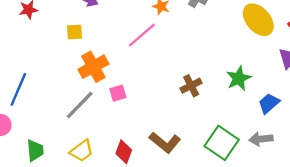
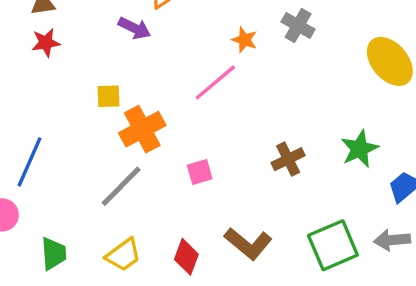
yellow square: (74, 32) -> (108, 96), moved
pink square: (118, 93) -> (200, 172), moved
green square: (222, 143) -> (333, 245), turned 32

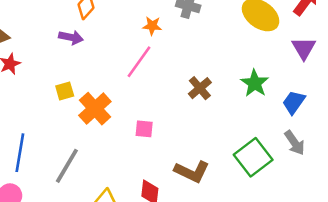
brown cross: (288, 159) -> (200, 88), moved
pink square: (200, 172) -> (144, 129), turned 36
gray line: (121, 186) -> (67, 166), moved
gray arrow: (392, 240) -> (295, 143), turned -105

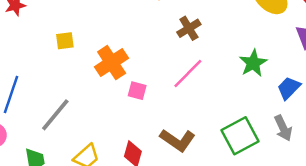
pink line: (139, 62) -> (188, 73), moved
brown cross: (200, 88) -> (189, 28), moved
orange cross: (95, 109) -> (112, 62), moved

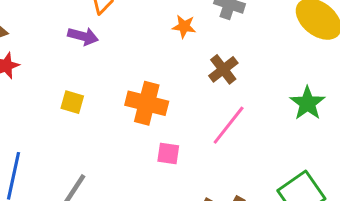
yellow square: (65, 41) -> (72, 102), turned 30
orange cross: (112, 62) -> (147, 103), moved, turned -36

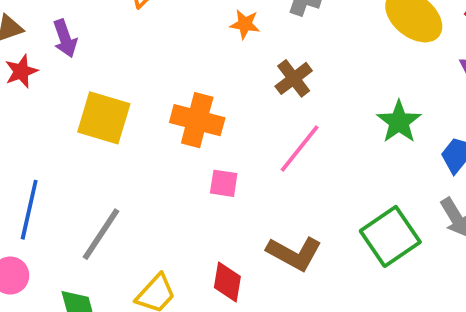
purple arrow: (83, 36) -> (65, 38), moved, turned 56
yellow square: (72, 102) -> (104, 118), size x1.8

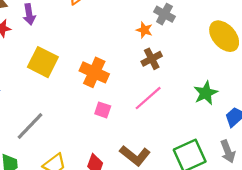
orange star: (245, 24) -> (144, 30), moved

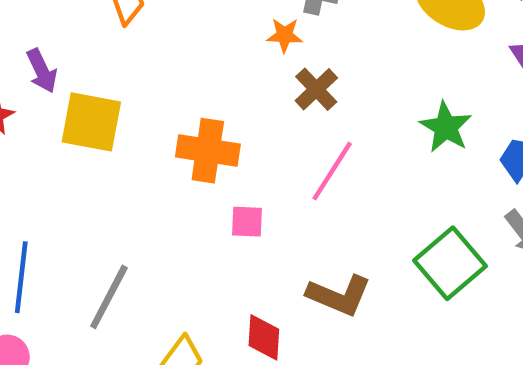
yellow square: (43, 62) -> (91, 122), moved

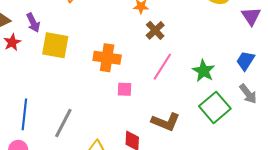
green star: (446, 127) -> (204, 71), moved

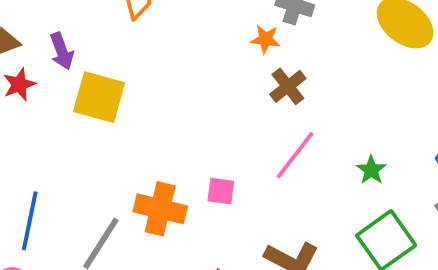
orange cross: (107, 58) -> (160, 209), moved
green star: (204, 71) -> (371, 170), size x0.7

